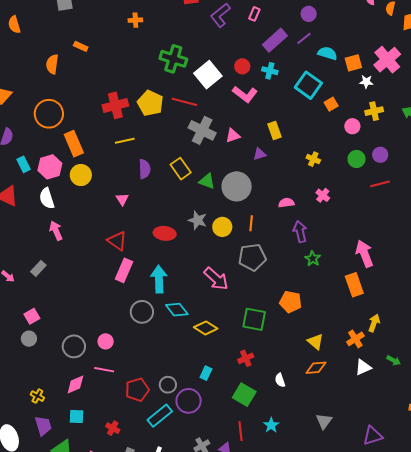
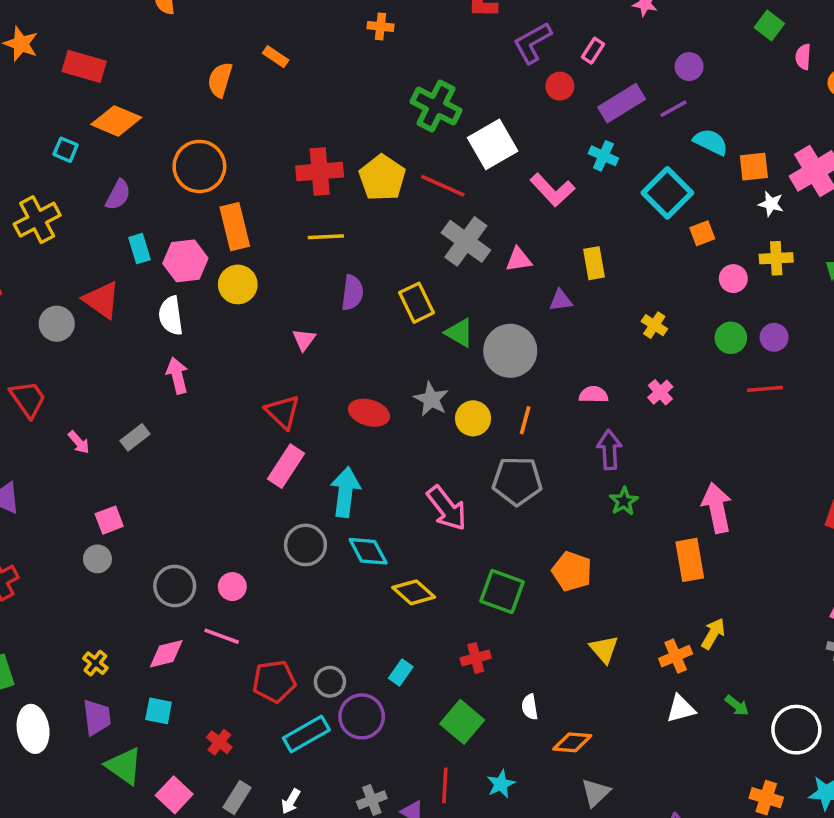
red circle: (242, 66) -> (560, 86), moved
orange diamond: (316, 368) -> (572, 742), moved

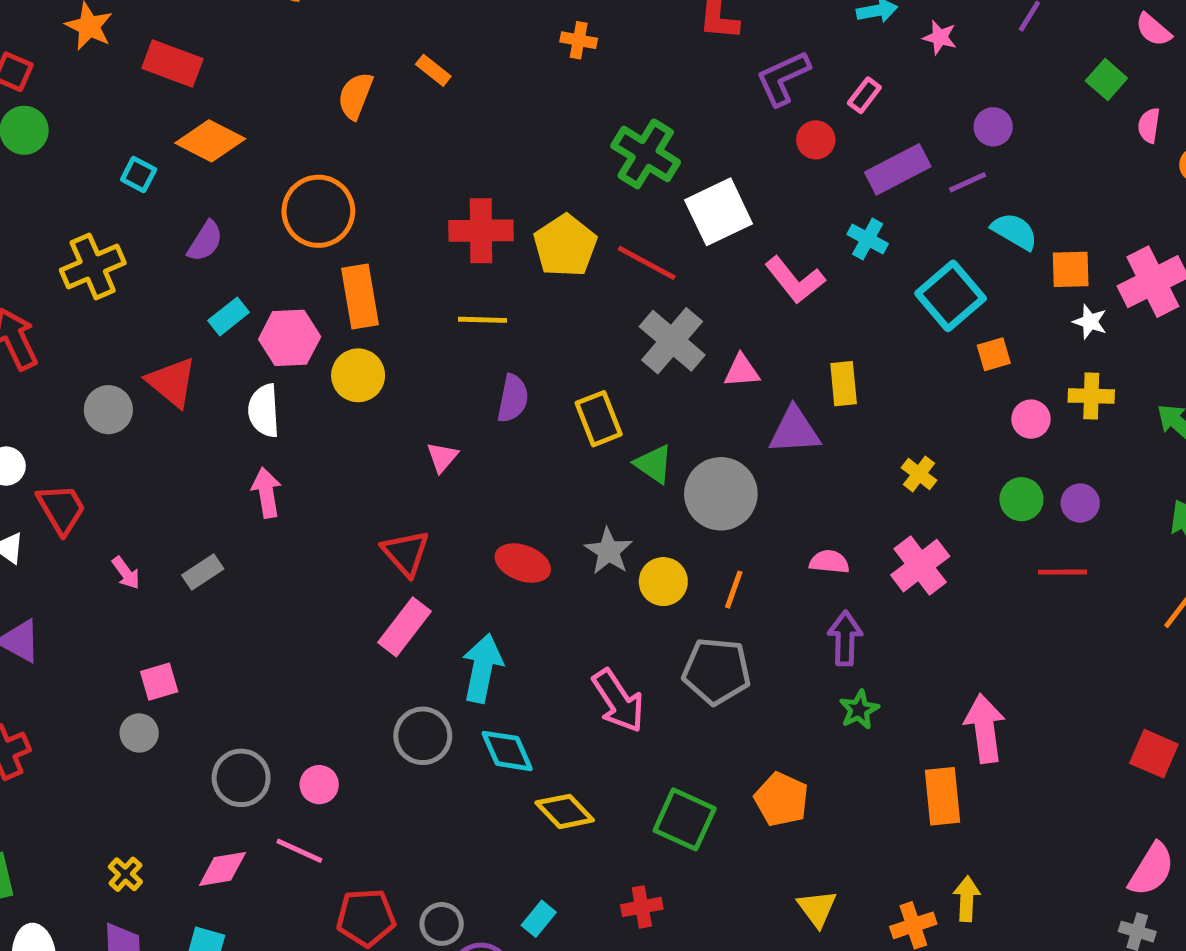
cyan rectangle: (139, 249) -> (229, 316), turned 64
purple triangle: (561, 300) -> (795, 431), size x1.6
pink cross: (660, 392) -> (920, 566), size x1.6
yellow arrow: (713, 634) -> (967, 899), turned -32

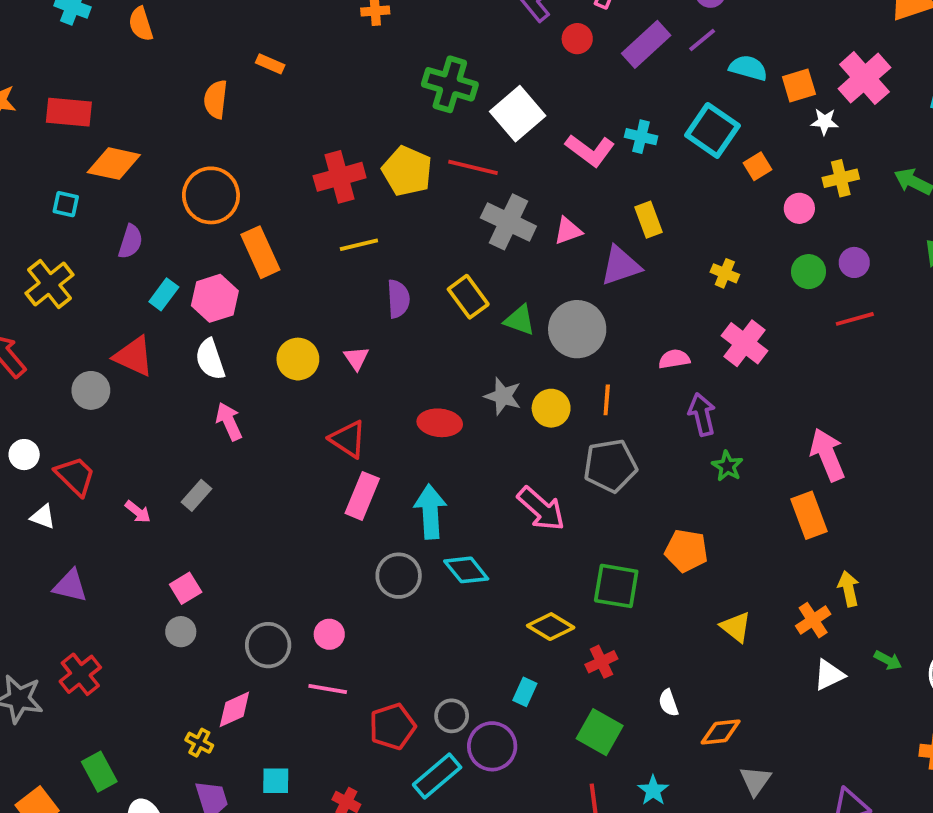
cyan cross: (868, 239) -> (641, 137), moved
yellow circle: (358, 375) -> (298, 359), moved
yellow diamond: (565, 811) -> (551, 627), moved
pink diamond: (223, 869) -> (234, 709), moved

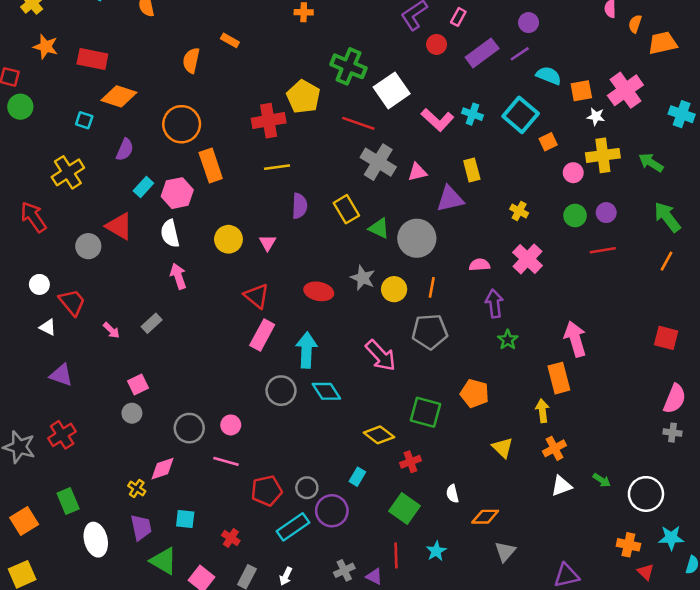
yellow pentagon: (407, 171) -> (303, 97), moved
yellow cross: (841, 178) -> (603, 155), size x1.4
yellow arrow: (849, 589) -> (542, 411), moved

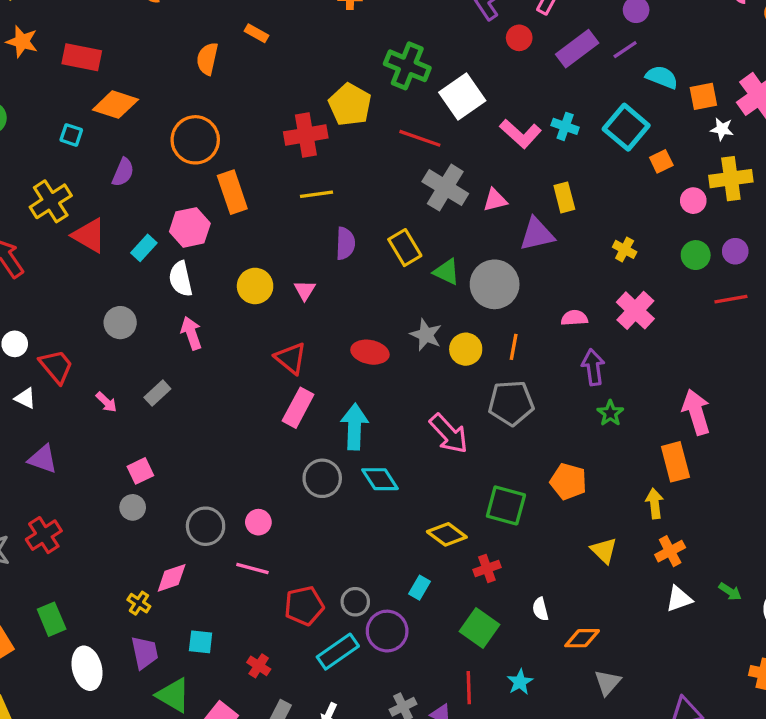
cyan rectangle: (143, 187) -> (144, 248), moved
red triangle: (119, 226) -> (89, 235), moved
gray circle: (88, 246) -> (120, 323), moved

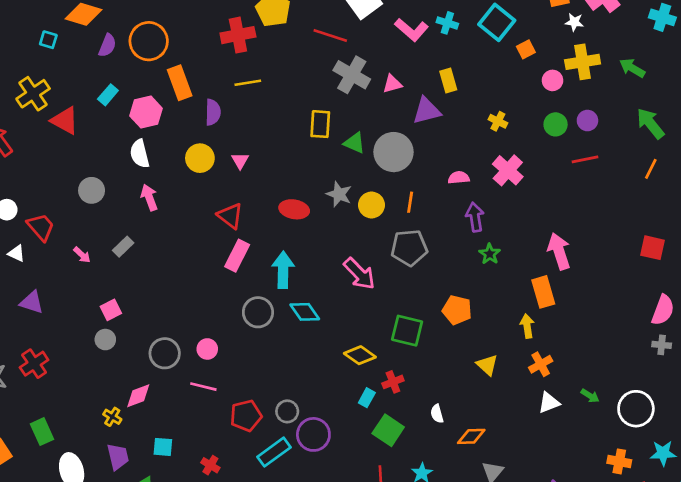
purple semicircle: (123, 172) -> (107, 45), moved
purple semicircle: (345, 243) -> (213, 112), moved
cyan rectangle: (144, 248) -> (108, 95), moved
yellow rectangle: (405, 248) -> (320, 124), turned 36
cyan rectangle: (420, 588) -> (367, 398), moved

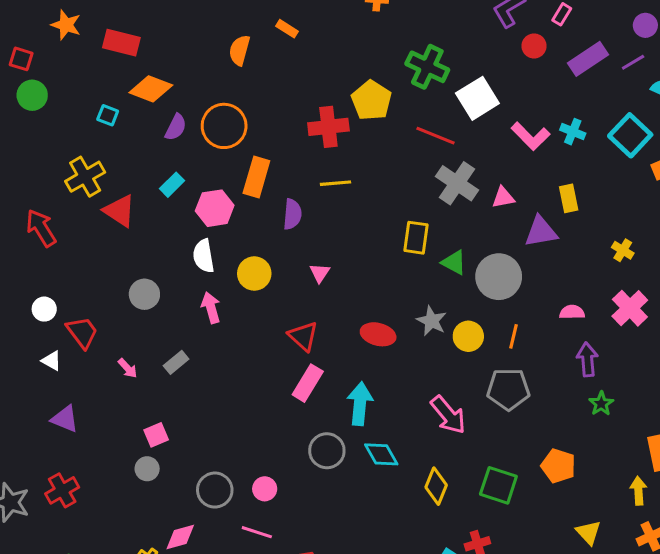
orange rectangle: (180, 83) -> (256, 177), turned 32
yellow circle: (200, 158) -> (254, 274), moved
yellow diamond: (360, 355) -> (436, 486), moved, turned 72

